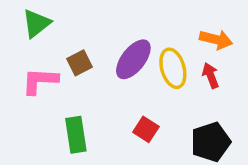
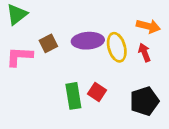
purple ellipse: (133, 59) -> (88, 41), turned 48
green rectangle: (76, 135) -> (73, 96), moved

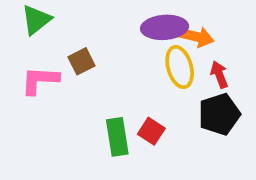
orange arrow: (148, 26) -> (197, 37), moved
purple ellipse: (88, 41) -> (165, 27), moved
black pentagon: (144, 101) -> (219, 114), moved

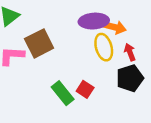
brown square: (81, 61) -> (39, 43), size x1.6
green rectangle: (117, 137) -> (63, 93), turned -30

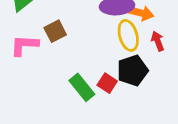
brown square: (39, 43) -> (55, 31), size x0.7
black pentagon: (130, 78) -> (132, 71), moved

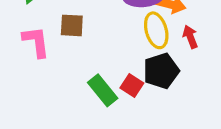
brown square: (55, 31) -> (72, 25), turned 30
pink L-shape: (24, 45) -> (36, 42), turned 80

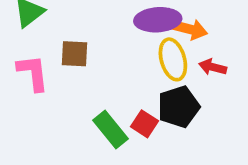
red arrow: (190, 37) -> (213, 67), turned -55

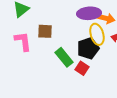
black pentagon: (179, 107) -> (88, 48), moved
green rectangle: (110, 130) -> (64, 57), moved

